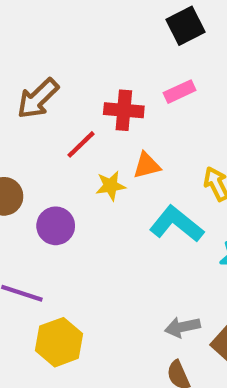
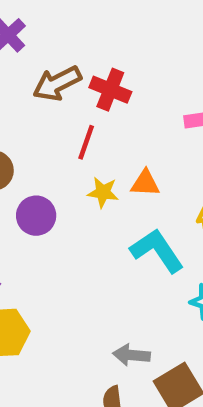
red cross: (124, 110) -> (110, 90), moved
red line: (81, 144) -> (86, 142), turned -44

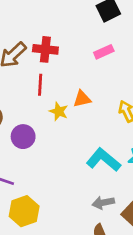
yellow star: (103, 192) -> (59, 111), turned 30
cyan L-shape: (157, 251) -> (103, 160), moved

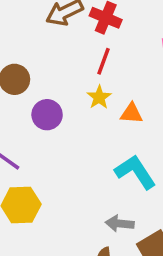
red line: (40, 85) -> (104, 61), moved
orange triangle: (82, 99) -> (131, 113), moved

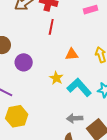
yellow star: (99, 97) -> (56, 78), moved

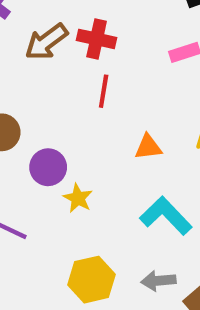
yellow star: (56, 78) -> (78, 198), moved
yellow hexagon: (17, 116) -> (92, 280), moved

